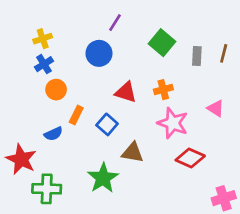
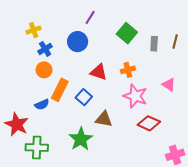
blue cross: (44, 64) -> (45, 49), moved
orange rectangle: (76, 115) -> (60, 90), size x1.5

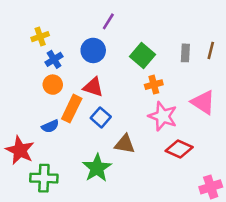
green square: (127, 33) -> (142, 56), moved
red triangle: (99, 72) -> (93, 87), moved
pink triangle: (169, 85) -> (203, 102), size x1.5

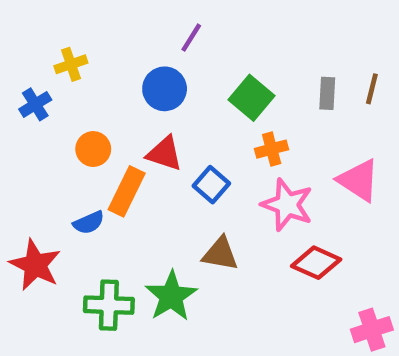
blue cross: (54, 59) -> (35, 104), moved
blue square: (101, 117) -> (211, 185), moved
green cross: (44, 178) -> (109, 305), moved

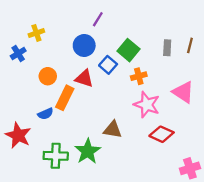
blue square: (211, 185) -> (108, 65), moved

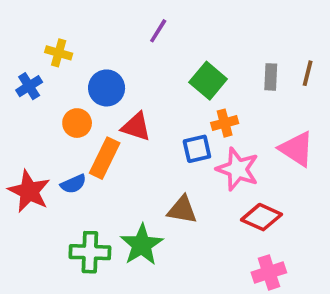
yellow cross: (36, 33) -> (59, 53), turned 35
blue circle: (84, 45) -> (107, 88), moved
blue square: (108, 65) -> (197, 149), moved, turned 36
red star: (18, 135) -> (29, 191), moved
pink cross: (190, 168) -> (269, 272), moved

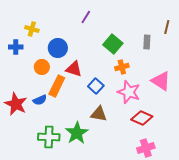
brown line: (308, 73) -> (167, 27), moved
blue cross: (29, 86) -> (16, 47), turned 32
blue square: (197, 149) -> (96, 86), moved, turned -35

